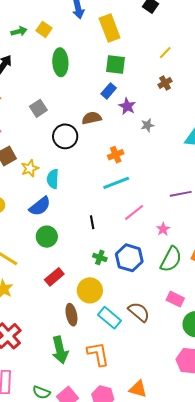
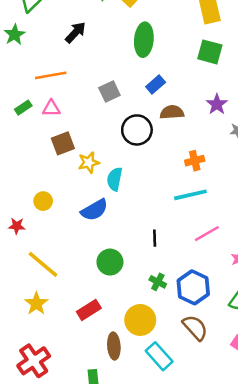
blue rectangle: (109, 91) -> (156, 85), moved
green circle: (47, 237) -> (110, 262), moved
red rectangle: (54, 277) -> (89, 310), moved
brown semicircle: (139, 312) -> (195, 328), moved

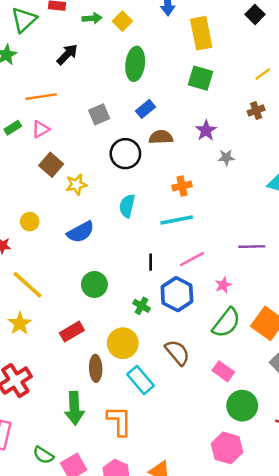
pink triangle: (51, 108) -> (41, 129), turned -30
brown square: (63, 143) -> (51, 165), turned -30
cyan semicircle: (115, 179) -> (127, 206), moved
black line: (155, 238) -> (151, 262), moved
blue hexagon: (193, 287) -> (177, 294), moved

